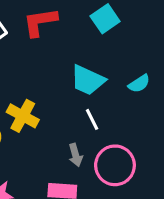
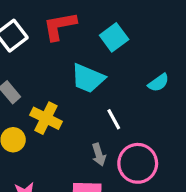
cyan square: (105, 19) -> (114, 37), moved
cyan trapezoid: (88, 80) -> (88, 78), moved

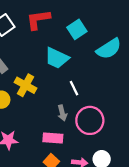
cyan semicircle: (159, 83) -> (109, 49), moved, size x1.6

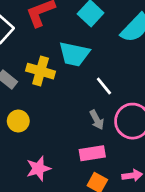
yellow cross: (26, 85) -> (41, 71), moved

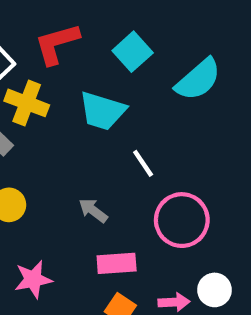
yellow cross: (41, 71) -> (27, 103), moved
gray arrow: (97, 120) -> (93, 210), moved, turned 150

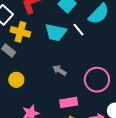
white line: (143, 163) -> (79, 30), moved
gray arrow: (93, 210) -> (59, 70), moved

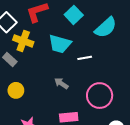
white line: (79, 30) -> (85, 58), moved, turned -64

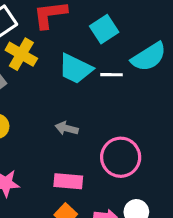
white line: (85, 58) -> (111, 75), moved
gray arrow: (61, 83) -> (67, 128), turned -32

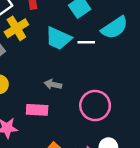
yellow cross: (21, 54) -> (16, 28), turned 30
pink rectangle: (68, 181) -> (37, 110), moved

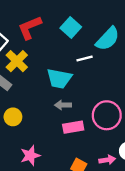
cyan trapezoid: (58, 38) -> (59, 79), moved
pink rectangle: (37, 110) -> (73, 127), moved

